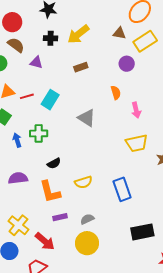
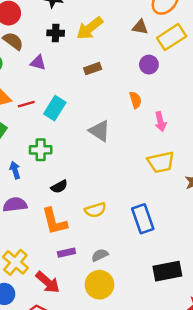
blue arrow: (17, 140) -> (15, 170), moved

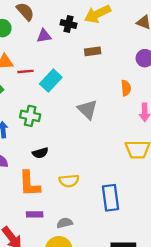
black cross: (56, 33) -> (69, 24), moved
purple triangle: (38, 63) -> (44, 36), turned -35

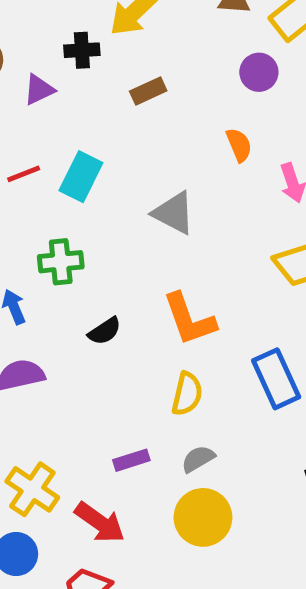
yellow semicircle: (69, 181) -> (187, 394), moved, turned -54
orange L-shape: (29, 184) -> (189, 319), moved

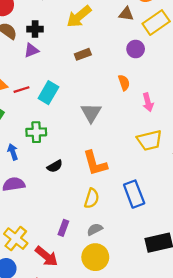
black cross: (82, 50) -> (35, 29), moved
gray triangle: (174, 213) -> (91, 113), turned 30
purple rectangle: (131, 460) -> (63, 228), turned -56

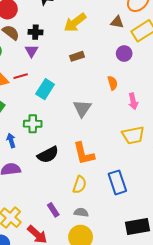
purple triangle: (31, 50) -> (31, 51), turned -40
red line: (21, 90) -> (21, 76), moved
black semicircle: (55, 166) -> (48, 155), size x1.5
purple rectangle: (63, 228) -> (53, 210), turned -56
gray semicircle: (95, 229) -> (81, 212), turned 32

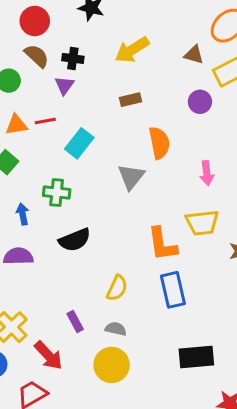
orange semicircle: (113, 83) -> (159, 143), moved, size x1.5
orange L-shape: (84, 154) -> (162, 244), moved

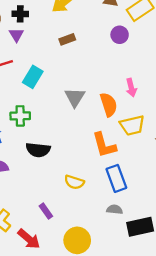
orange semicircle: (159, 143) -> (109, 105), moved
black semicircle: (75, 240) -> (38, 150), turned 35
yellow semicircle: (117, 288) -> (74, 182), turned 90
gray semicircle: (116, 329) -> (115, 210), moved

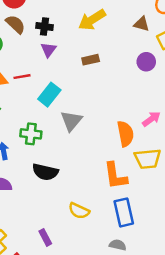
purple triangle: (16, 35) -> (48, 50), moved
pink arrow: (131, 88) -> (151, 119), turned -120
gray triangle: (75, 97) -> (71, 121), moved

